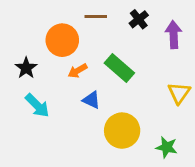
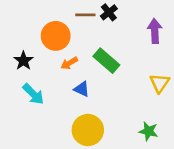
black cross: (139, 19) -> (109, 12), moved
yellow circle: (122, 131) -> (88, 130), moved

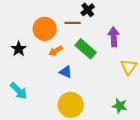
brown line: (85, 15) -> (73, 23), moved
purple arrow: (155, 31) -> (114, 37), moved
cyan arrow: (33, 94) -> (19, 91), moved

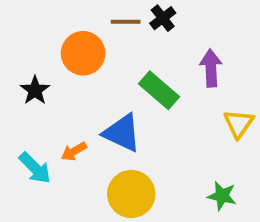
brown line: (73, 23) -> (126, 22), moved
orange arrow: (56, 51) -> (74, 151), moved
blue triangle: (66, 72) -> (122, 133), size x1.6

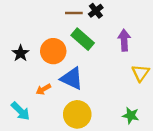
orange circle: (83, 53) -> (53, 51), moved
green rectangle: (159, 90) -> (83, 39), moved
cyan arrow: (35, 168) -> (21, 111), moved

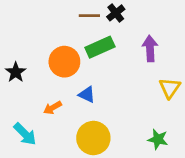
green rectangle: (83, 39) -> (100, 47), turned -65
black star: (21, 53) -> (16, 72), moved
blue triangle: (72, 78) -> (87, 95), size x0.6

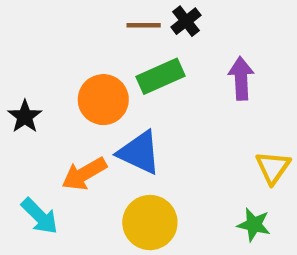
yellow triangle: (170, 88) -> (273, 167), moved
blue triangle: (87, 95) -> (139, 153), size x1.6
orange arrow: (53, 108) -> (84, 174), size x1.5

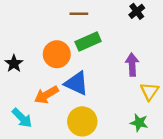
black cross: (186, 21) -> (137, 11), moved
purple arrow: (241, 78) -> (132, 65), moved

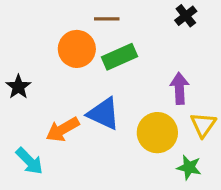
orange circle: (57, 54) -> (77, 49), moved
yellow circle: (82, 121) -> (157, 133), moved

